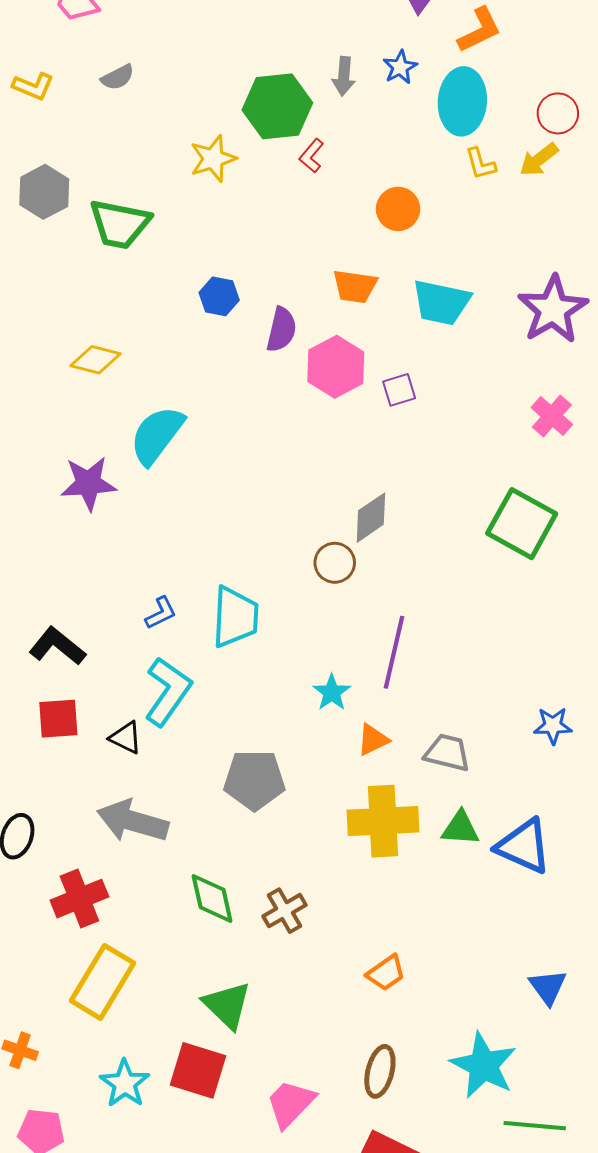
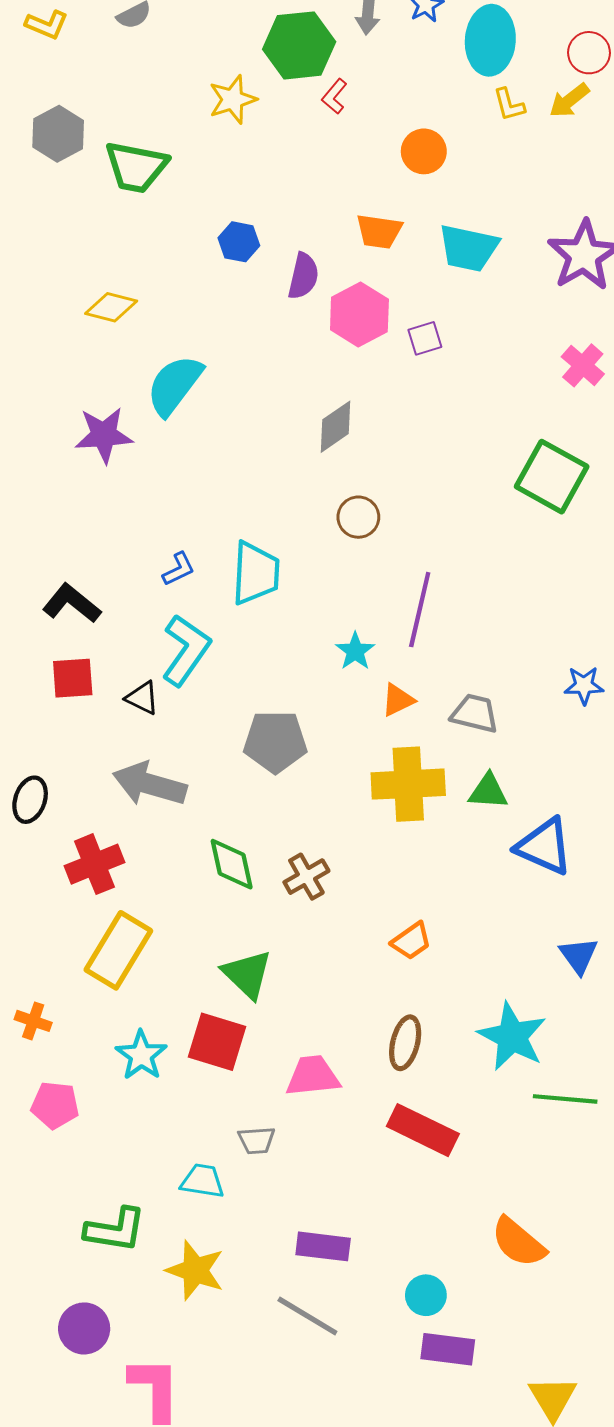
gray diamond: (371, 518) -> (336, 427), moved
blue triangle: (524, 846) -> (544, 846), moved
pink trapezoid: (290, 1104) -> (313, 1076), turned 40

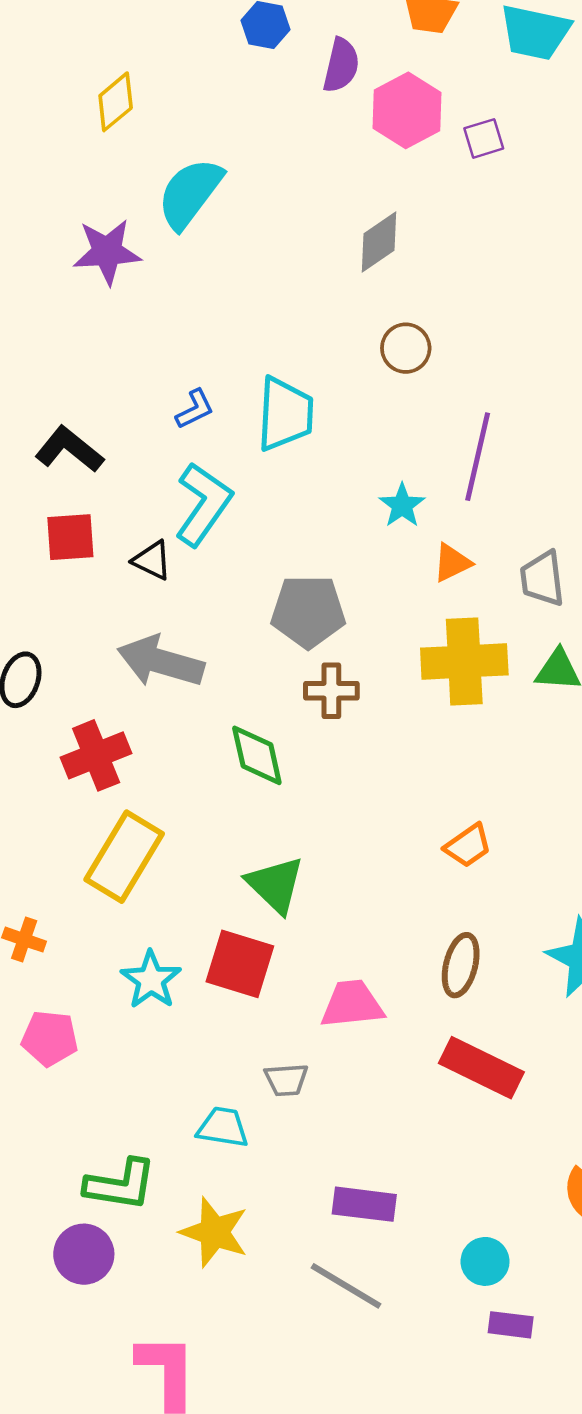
yellow diamond: (111, 307) -> (116, 102), turned -54
gray trapezoid: (475, 713) -> (542, 579), turned -111
brown cross: (306, 877) -> (331, 691), moved, turned 30
purple circle: (84, 1328) -> (84, 1254), moved
purple rectangle: (448, 1349) -> (511, 1325), size x0.7

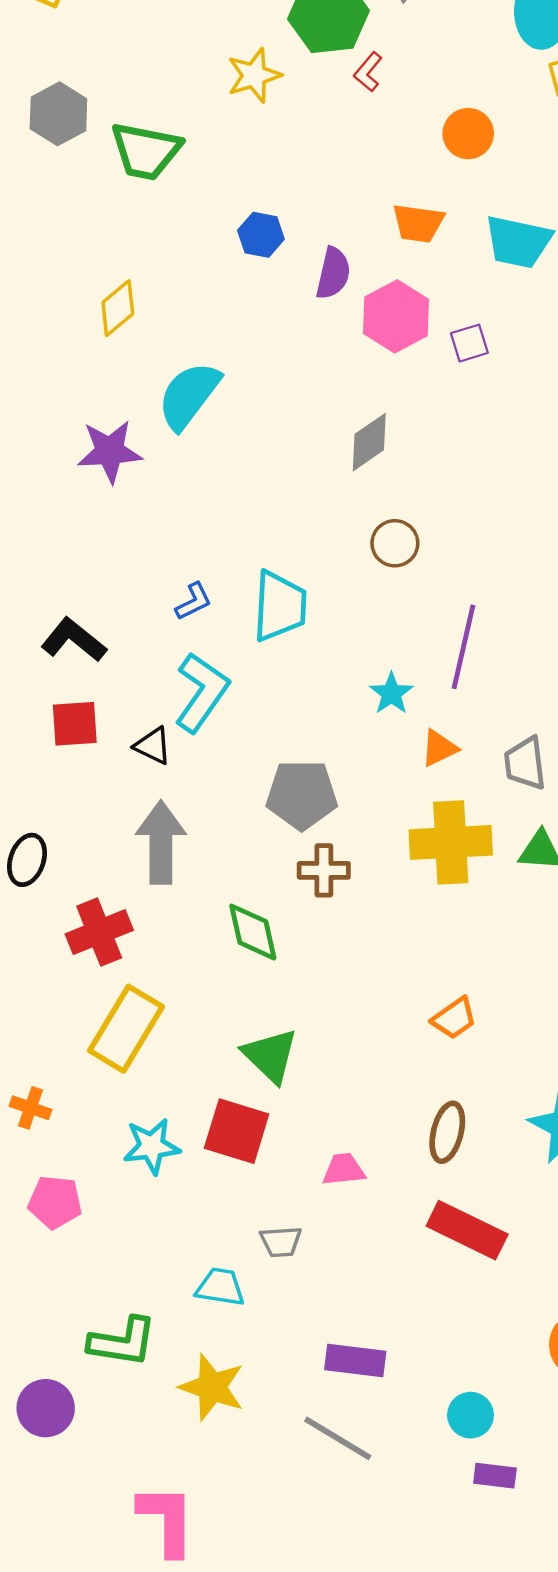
gray arrow: (161, 662) -> (161, 842), turned 74
cyan star: (151, 980) -> (152, 1146), turned 30
pink trapezoid: (352, 1004) -> (344, 1170), size x0.7
purple circle: (84, 1254) -> (46, 1408), moved

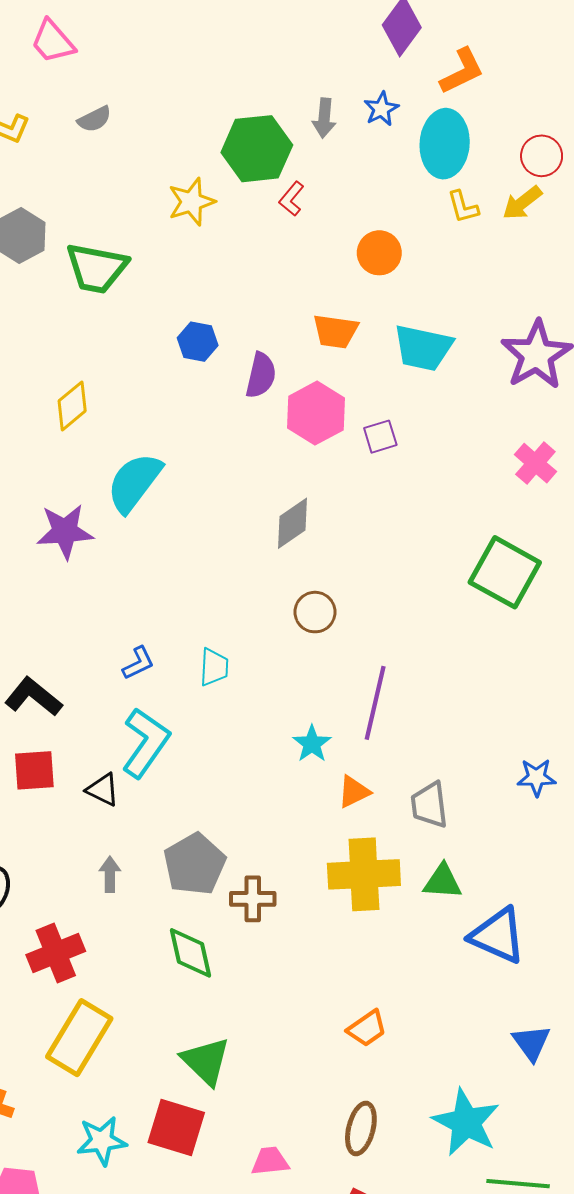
cyan trapezoid: (280, 606) -> (214, 667), size x0.6
gray pentagon: (302, 795) -> (195, 864), moved, turned -30
gray arrow: (161, 842) -> (110, 874), size x0.5

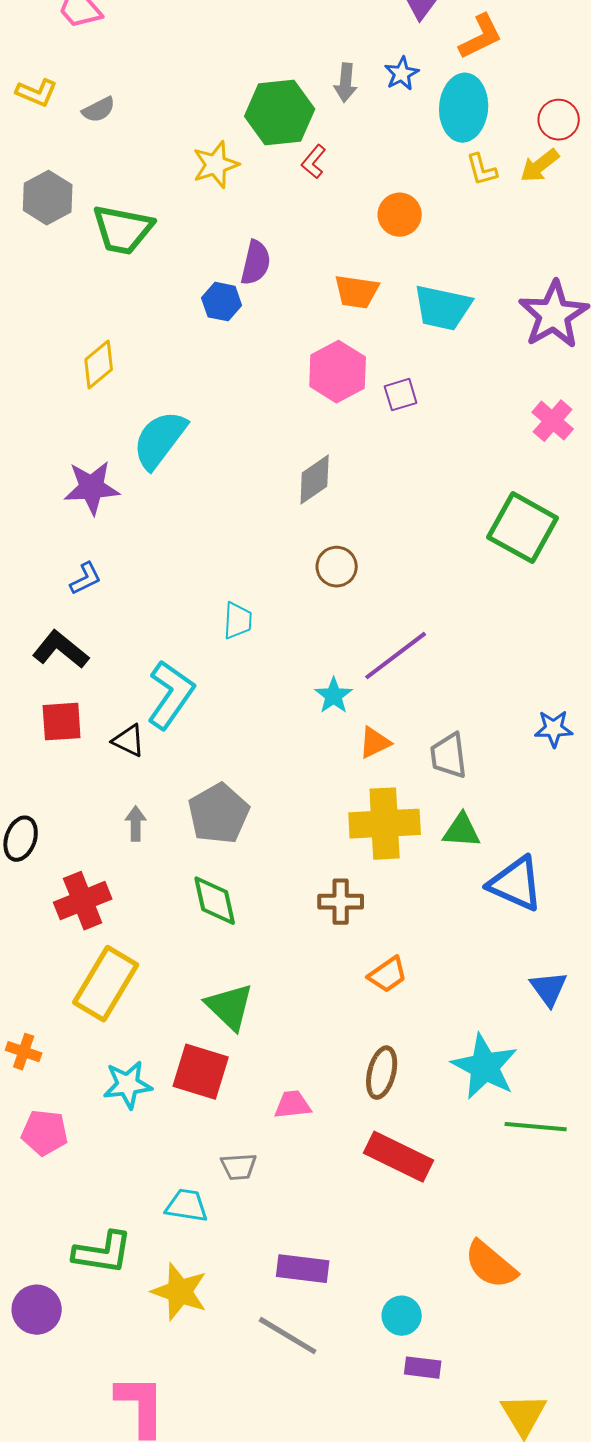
gray semicircle: (95, 119) -> (99, 110), moved
purple semicircle: (261, 375) -> (256, 263), moved
blue L-shape: (138, 663) -> (86, 579), moved
purple line: (375, 703) -> (396, 656), turned 40
brown cross: (253, 899) -> (341, 902), moved

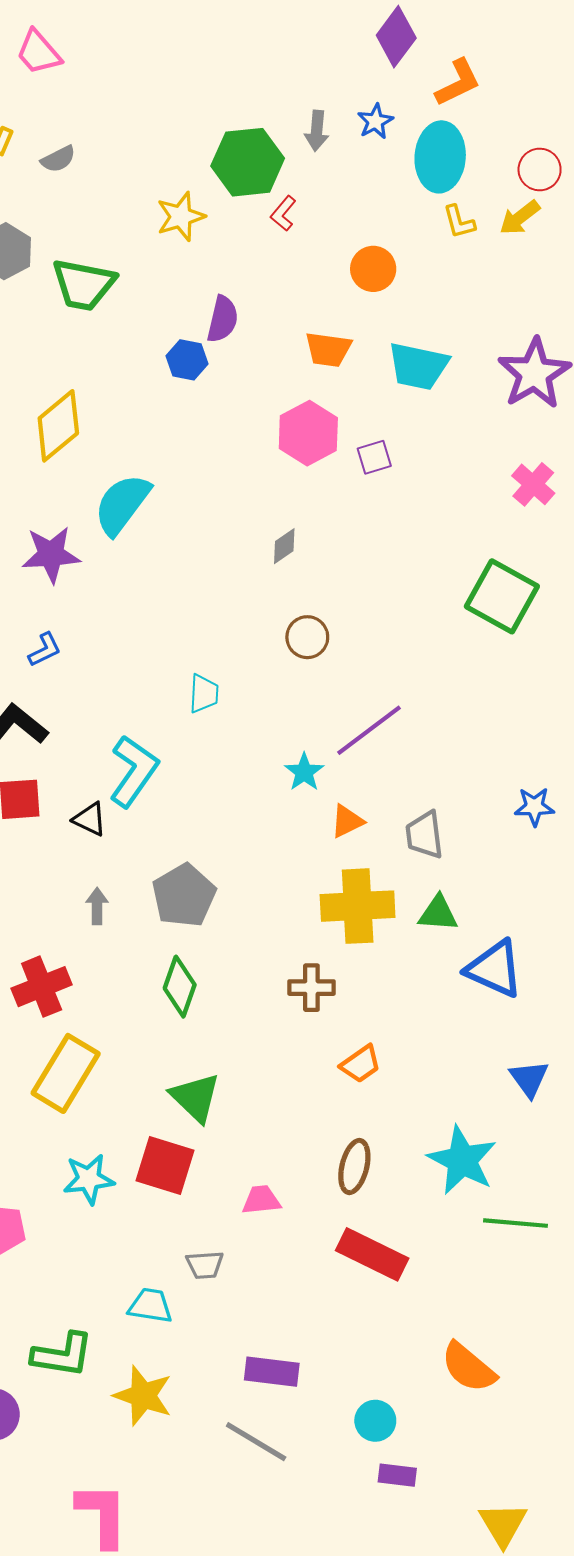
yellow diamond: (99, 365) -> (58, 426), size x1.4
gray diamond: (315, 480) -> (284, 546), size x0.7
green diamond: (215, 901) -> (180, 987), turned 32

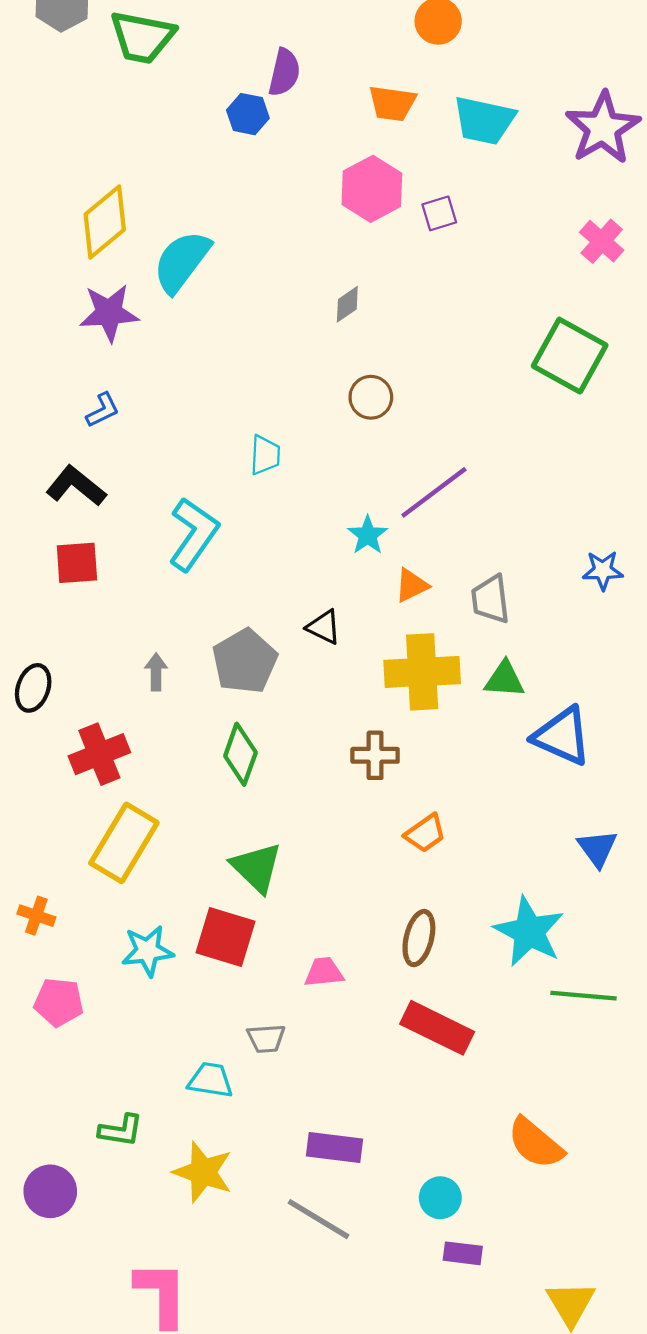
yellow diamond: (58, 426) -> (105, 222), moved
black triangle: (90, 819) -> (324, 627), moved
green L-shape: (62, 1355) -> (121, 1130), size x0.7

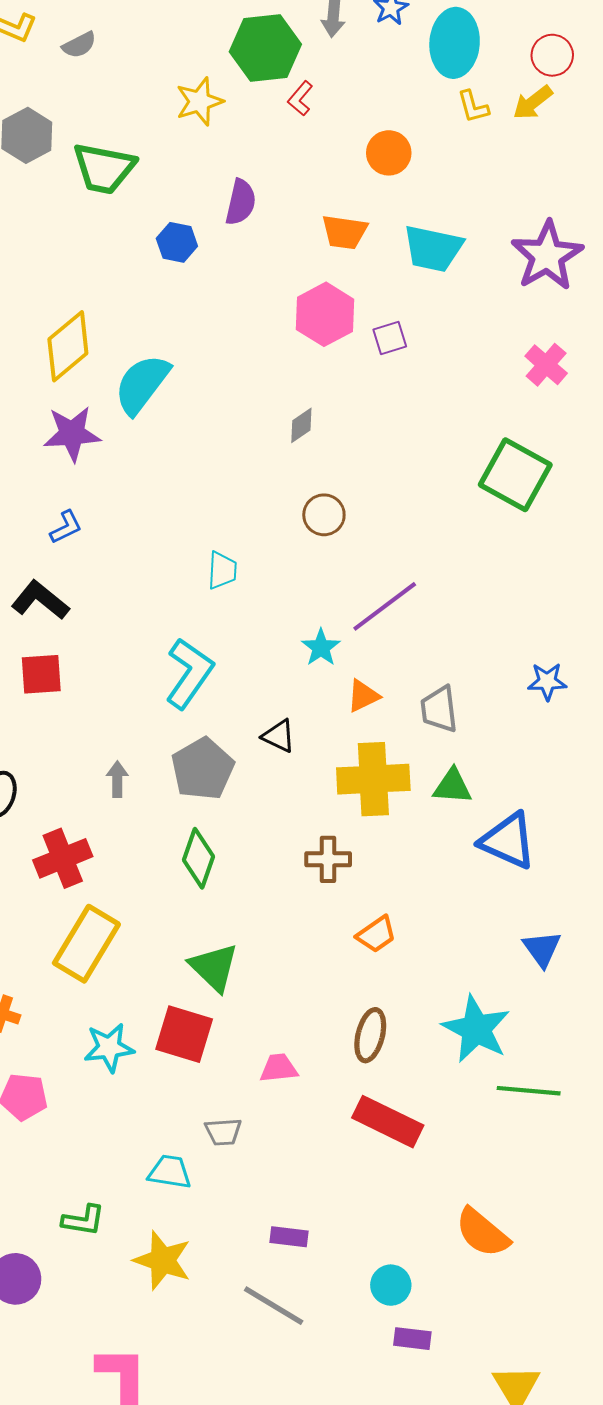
blue hexagon: (248, 114) -> (177, 242), moved
cyan L-shape: (193, 534) -> (189, 673), moved
purple rectangle: (335, 1147) -> (289, 1237), size x0.7

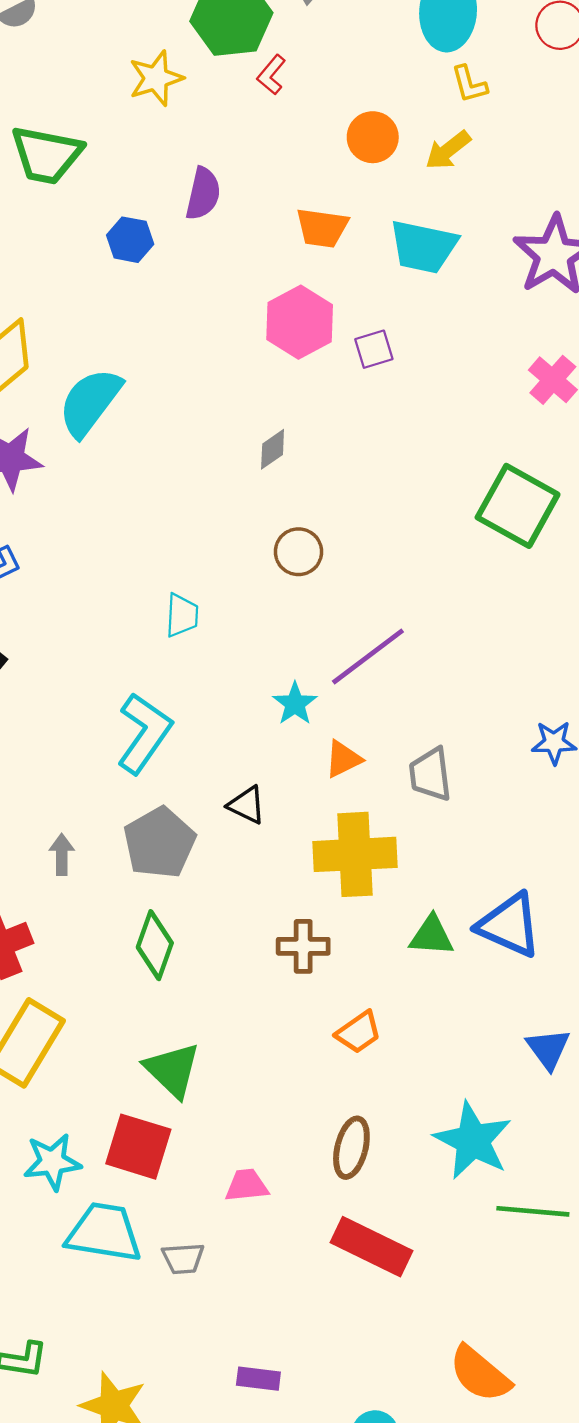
yellow arrow: (533, 103) -> (448, 150), moved
green triangle: (453, 786) -> (432, 936), moved
cyan trapezoid: (170, 1172) -> (104, 1233), moved, size x1.5

